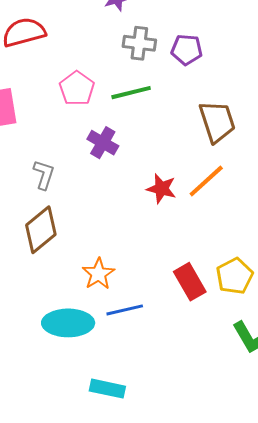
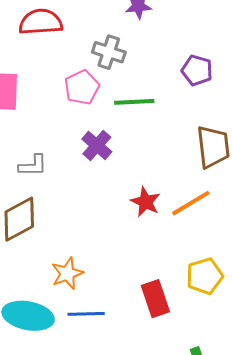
gray cross: (139, 43) -> (109, 52), moved
gray L-shape: (44, 175) -> (33, 166), turned 60
yellow pentagon: (235, 276) -> (205, 276), moved

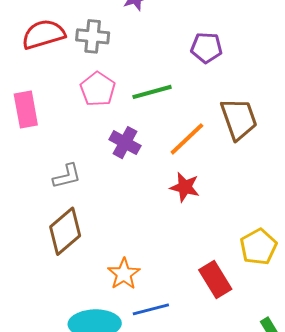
gray cross: (109, 52) -> (93, 36), moved
orange line: (191, 203) -> (187, 139), moved

